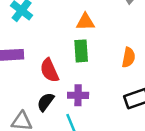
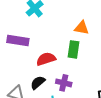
red semicircle: (49, 70) -> (46, 59), turned 84

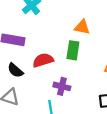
black semicircle: (38, 83) -> (15, 70), moved, turned -98

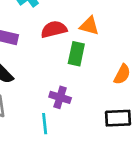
red semicircle: (43, 60) -> (54, 29), moved

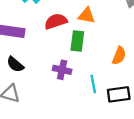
purple cross: (60, 97) -> (62, 70), moved
cyan line: (45, 124) -> (93, 84), moved

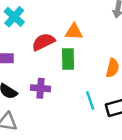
purple cross: (62, 70) -> (40, 88), moved

